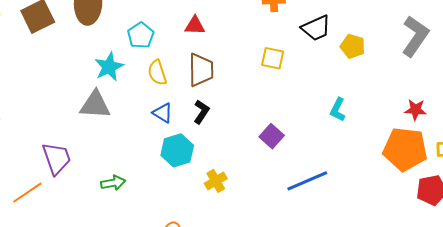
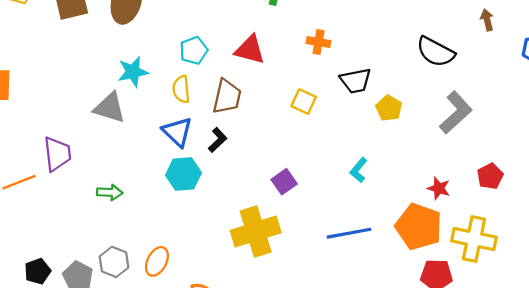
red triangle: (195, 26) -> (250, 50), moved, size x1.4
cyan pentagon: (141, 35) -> (194, 50), moved
blue triangle: (163, 113) -> (177, 132), size x1.4
yellow cross: (216, 181) -> (256, 232), moved, size x2.0
blue line: (307, 181) -> (349, 233), moved

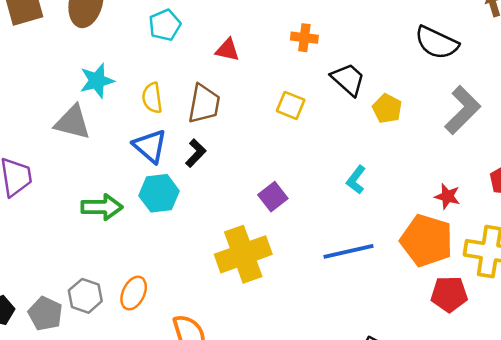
cyan pentagon: (194, 50) -> (165, 25), moved
red triangle: (250, 50) -> (227, 50), size x0.7
black trapezoid: (356, 81) -> (348, 79), turned -124
green arrow: (110, 192) -> (102, 207), moved, size x1.4

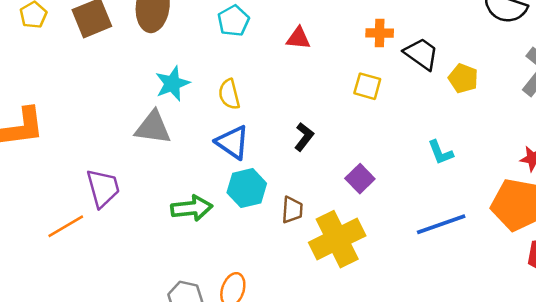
orange cross: (304, 38) -> (380, 33), moved
brown trapezoid: (204, 104) -> (292, 210), moved, size x0.7
black L-shape: (196, 153) -> (304, 137), moved
cyan L-shape: (356, 180) -> (441, 152), turned -52

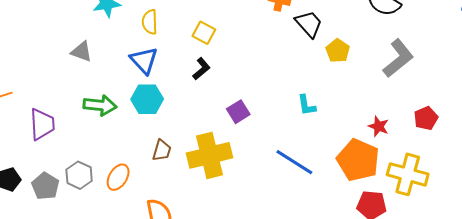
yellow square: (367, 86) -> (204, 33), moved
gray triangle: (153, 128) -> (82, 52), moved, size x0.7
purple trapezoid: (103, 188) -> (42, 124), moved
brown trapezoid: (292, 210) -> (162, 150), moved
blue line: (441, 224) -> (294, 162), turned 39

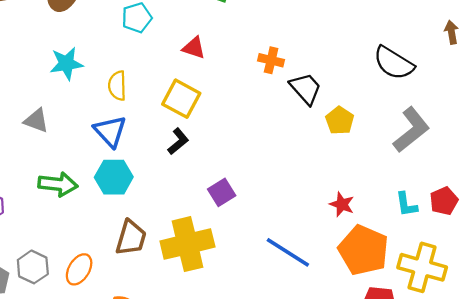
yellow square: (204, 33) -> (181, 99), size x1.4
cyan L-shape: (307, 105) -> (406, 204), moved
red star: (378, 126) -> (342, 204), moved
brown trapezoid: (162, 150) -> (131, 238), size x1.4

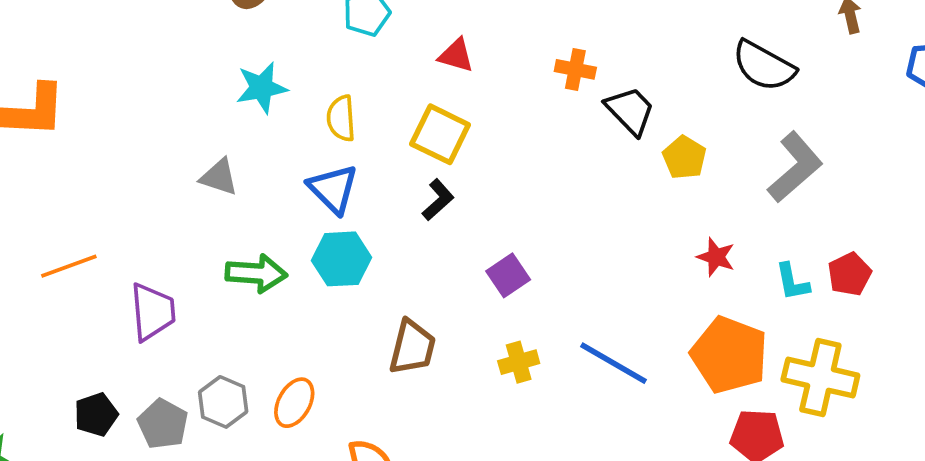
red star: (342, 204) -> (716, 257), moved
brown trapezoid: (131, 238) -> (412, 347), moved
yellow cross: (187, 244) -> (519, 362), moved, size x0.5

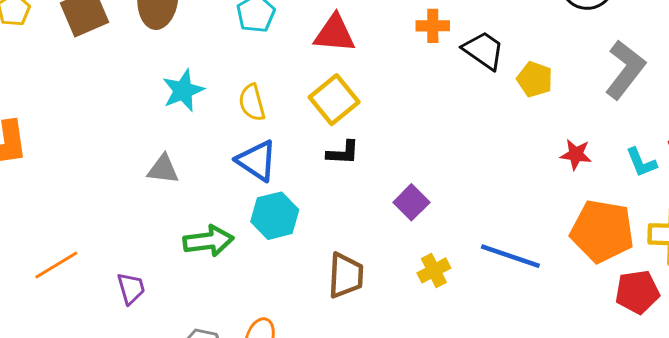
red triangle: (456, 55) -> (335, 34), size x1.4
yellow square: (440, 134) -> (334, 100), turned 36
black L-shape: (438, 200) -> (343, 153), turned 56
purple trapezoid: (153, 312) -> (131, 288), size x0.7

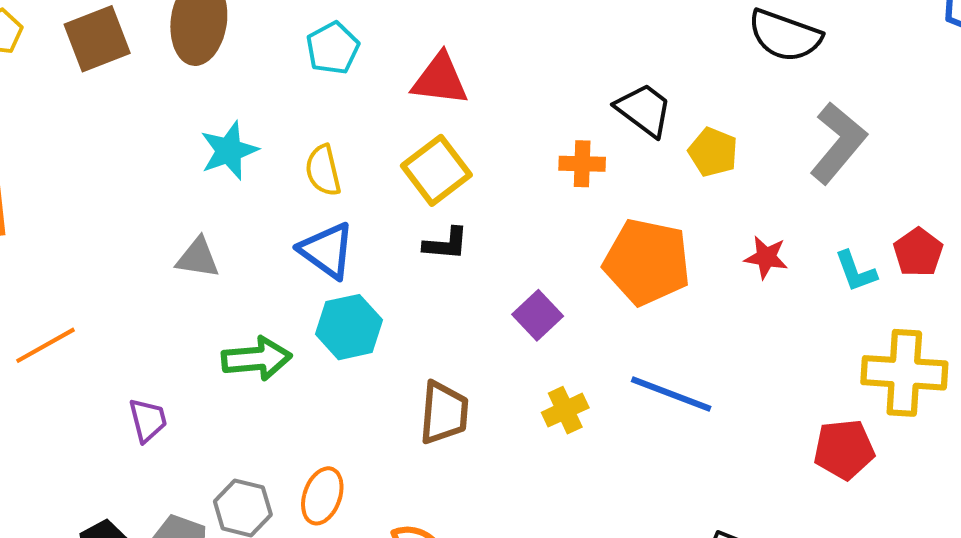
orange cross: (433, 26) -> (582, 164), moved
orange pentagon: (602, 231) -> (647, 262), moved
orange line: (56, 265) -> (46, 345), moved

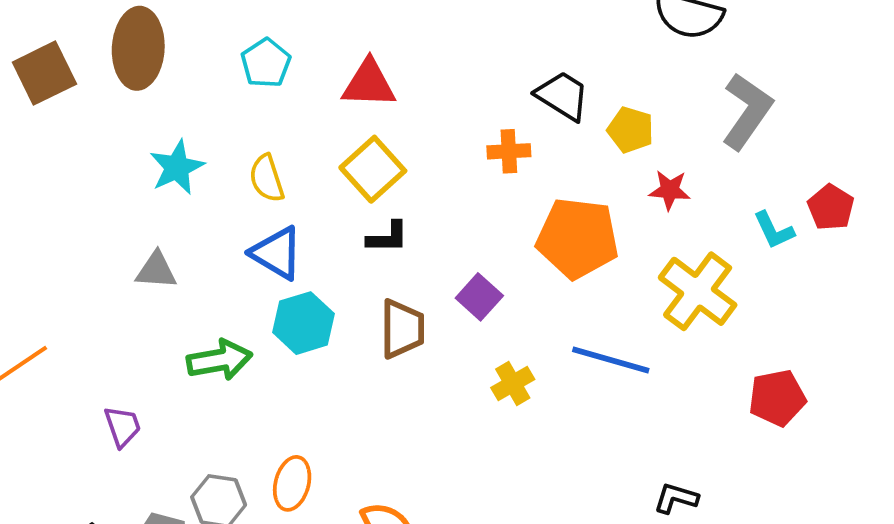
red star: (766, 257) -> (670, 190), moved
yellow cross: (904, 373) -> (698, 291), moved, turned 38
brown trapezoid: (444, 413) -> (402, 329), moved

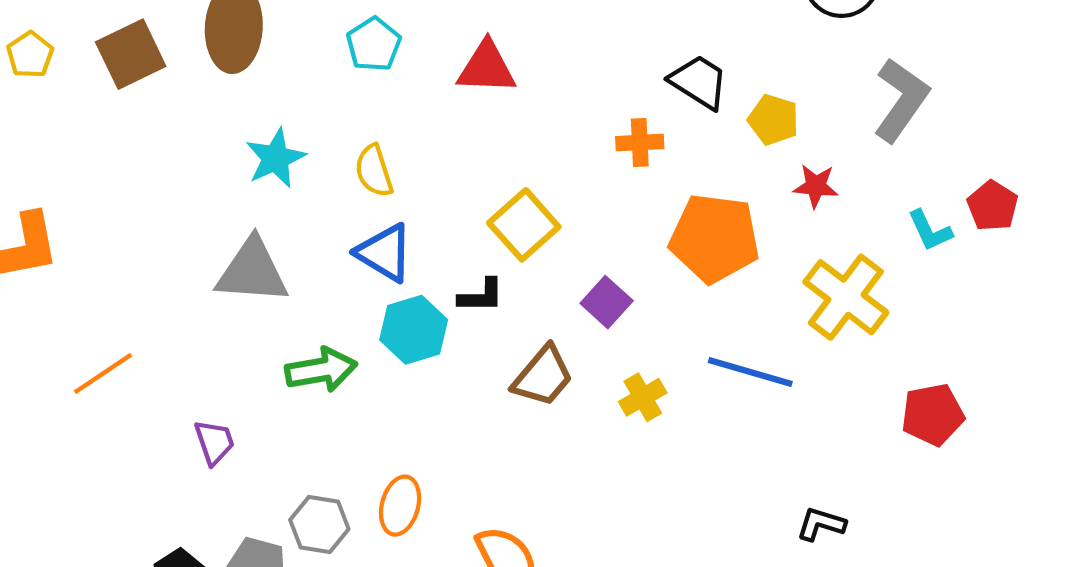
yellow square: (373, 169) -> (524, 225), moved
black L-shape: (388, 237) -> (481, 296), moved
gray triangle: (156, 270) -> (252, 271), size x1.6
brown trapezoid: (402, 329) -> (543, 376), moved, turned 40

